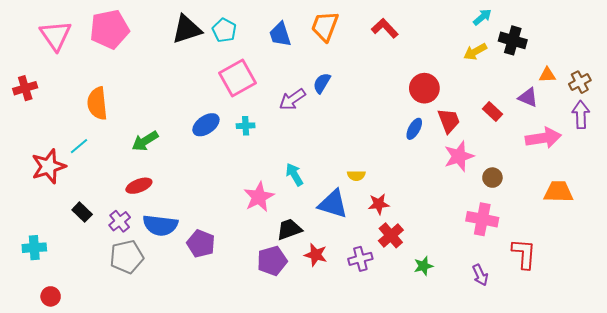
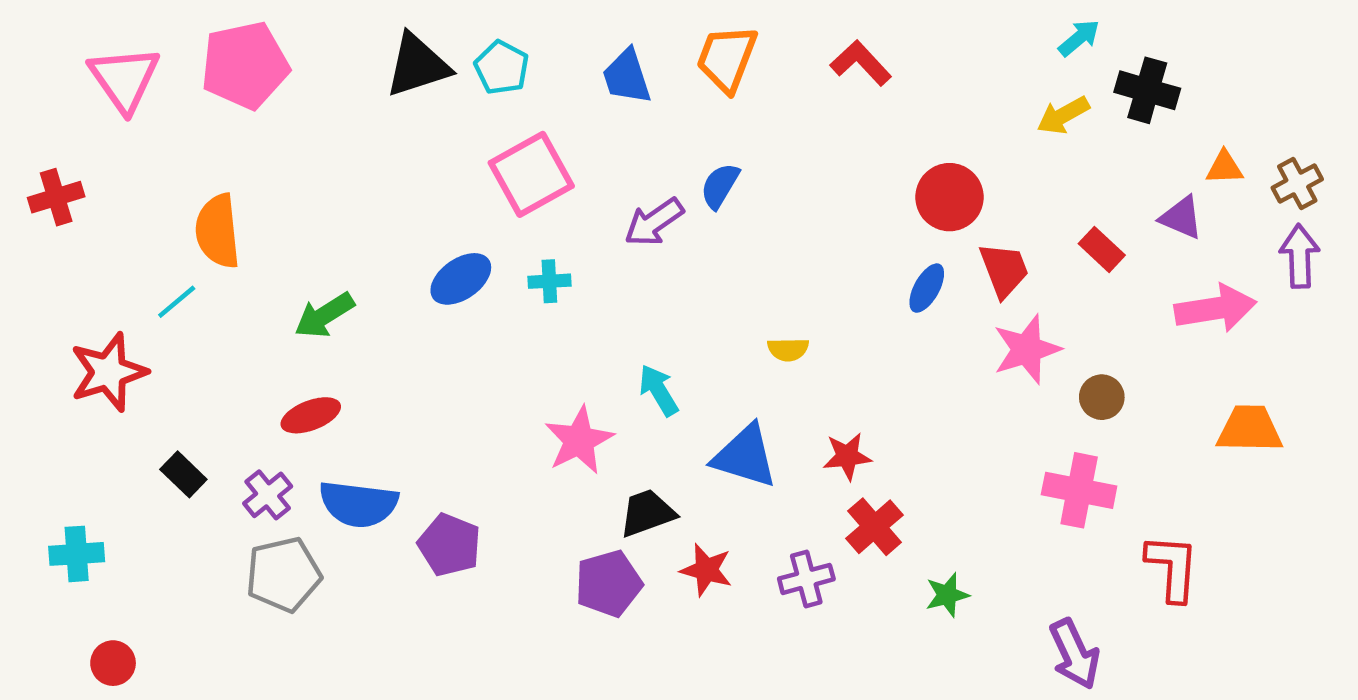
cyan line: (79, 146) -> (177, 302), moved
yellow semicircle: (356, 176) -> (788, 349), moved
purple arrow: (480, 275) -> (1075, 654), moved, size x1.4

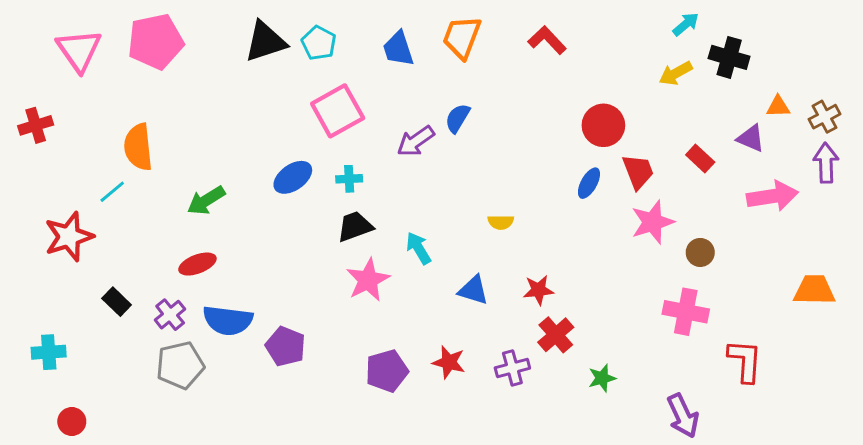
orange trapezoid: (1250, 429) -> (814, 290), moved
blue triangle: (745, 456) -> (473, 290), size x0.7
black trapezoid: (647, 513) -> (355, 226), moved

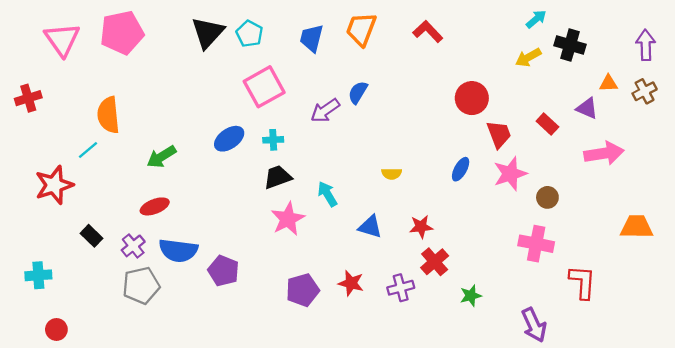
black triangle: (265, 42) -> (208, 33), turned -30
blue trapezoid: (398, 49) -> (312, 38), turned 32
purple arrow: (826, 163) -> (646, 45), moved
blue ellipse: (589, 183) -> (461, 169), moved

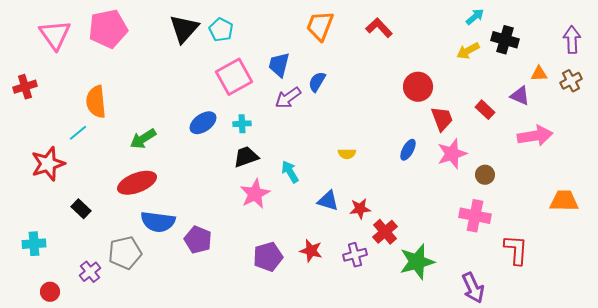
blue trapezoid: (312, 38) -> (279, 65), moved
red ellipse: (155, 206) -> (137, 183), size x1.5
red star: (421, 227) -> (360, 209), moved
purple cross: (133, 246) -> (90, 272), moved
green star: (471, 296) -> (417, 262), size x1.8

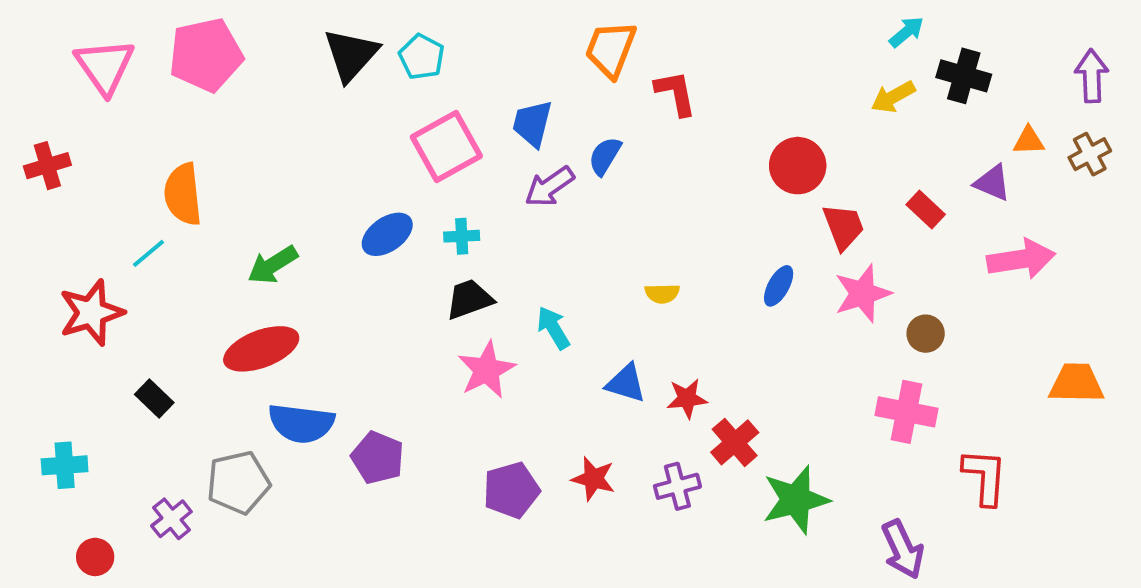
red L-shape: (379, 28) -> (676, 93), moved, turned 32

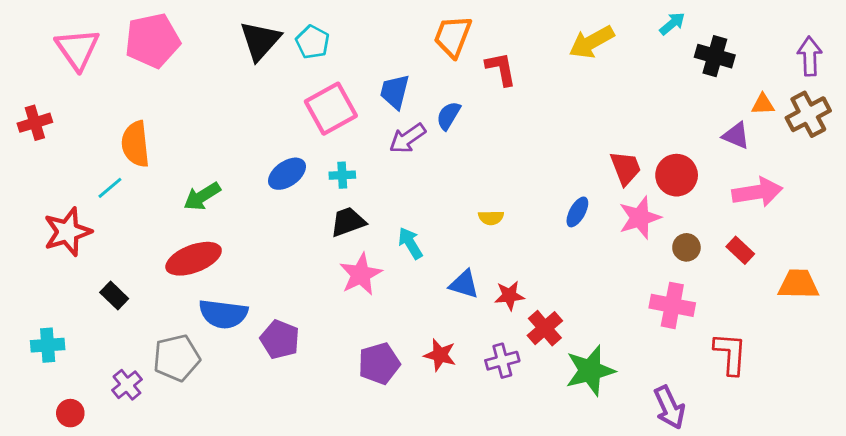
yellow arrow: (893, 97) -> (592, 42), moved, size x1.4
brown cross: (1090, 154) -> (808, 114), size x1.4
red circle: (798, 166) -> (677, 175), moved
red rectangle: (926, 210) -> (740, 250), moved

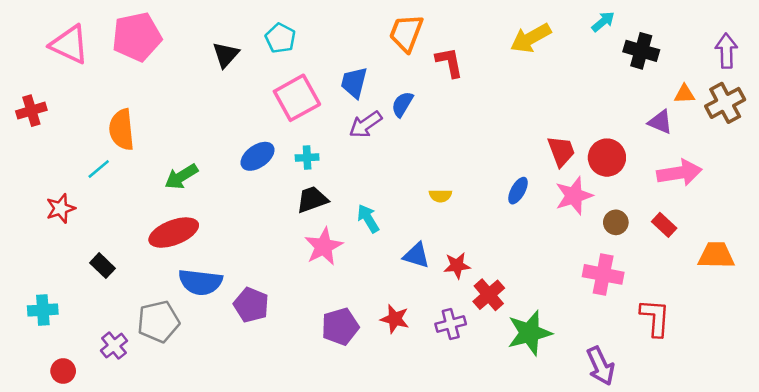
black triangle: (260, 41) -> (226, 55), moved, size x0.7
pink triangle: (77, 49) -> (69, 44), turned -30
red star: (67, 232) -> (61, 208), size x0.7

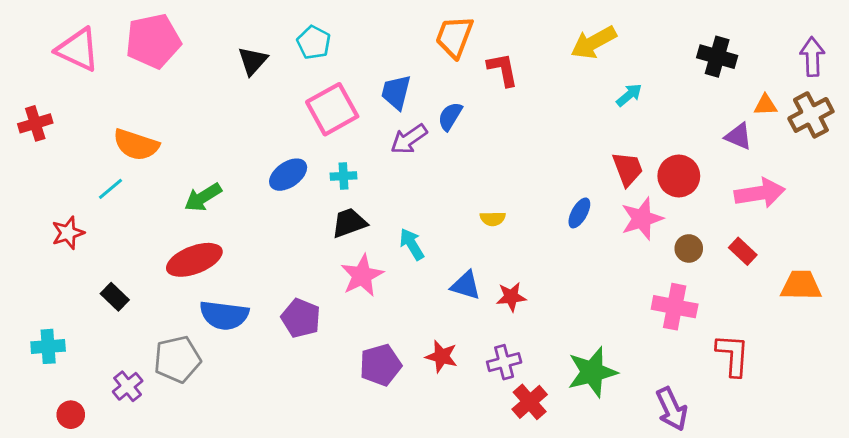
cyan arrow: (603, 22) -> (629, 95), moved
orange semicircle: (122, 130) -> (136, 145), turned -66
red cross: (489, 295) -> (530, 402), moved
purple pentagon: (251, 305) -> (301, 318), moved

